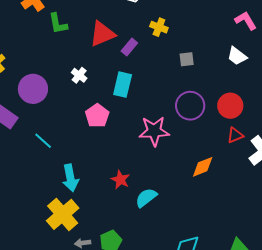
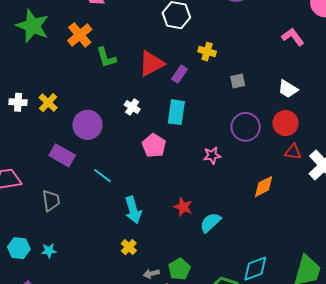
white trapezoid: (237, 56) -> (288, 89), moved
pink star: (154, 131) -> (212, 155), size x0.6
red triangle: (235, 135) -> (293, 152), turned 36
yellow cross: (63, 214) -> (129, 247), size x0.5

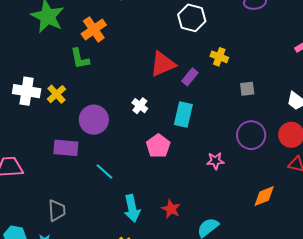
green L-shape: (106, 57) -> (80, 59), moved
white cross: (18, 102) -> (27, 91), size x1.5
purple rectangle: (62, 155) -> (66, 148), turned -30
gray trapezoid: (51, 201) -> (57, 210), moved
red star: (183, 207) -> (171, 209), moved

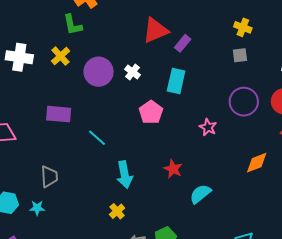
yellow cross: (219, 57) -> (243, 27), moved
yellow cross: (56, 94) -> (60, 56), moved
purple circle: (94, 120) -> (99, 72), moved
pink star: (215, 161) -> (208, 127), turned 30
red star: (171, 209) -> (173, 169), moved

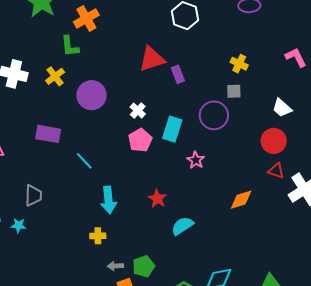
purple rectangle: (183, 43) -> (178, 74), turned -66
white cross: (133, 72) -> (138, 111), moved
cyan rectangle: (176, 81) -> (172, 129), moved
purple circle: (244, 102) -> (214, 115), moved
yellow cross: (117, 211) -> (98, 236), turned 35

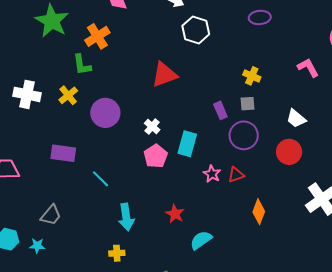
purple rectangle: (178, 74) -> (220, 110), moved
purple circle: (214, 115) -> (244, 135), moved
red triangle: (276, 171) -> (236, 175), moved, turned -36
gray trapezoid: (33, 195) -> (51, 215), turned 40
orange diamond: (241, 200) -> (259, 212), turned -50

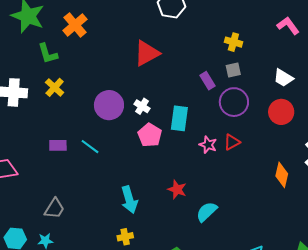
green L-shape: (82, 65) -> (48, 54), moved
purple circle: (105, 113) -> (109, 105), moved
purple rectangle: (63, 153) -> (58, 145), size x0.7
cyan line: (101, 179) -> (90, 147), moved
orange diamond: (259, 212) -> (282, 175), moved

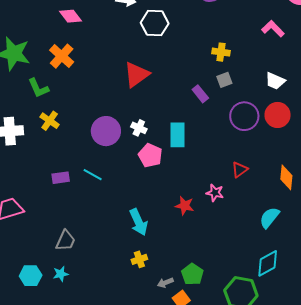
purple circle: (234, 102) -> (244, 116), moved
red triangle: (232, 142) -> (240, 170), moved
pink star: (208, 145) -> (215, 193), moved
cyan semicircle: (207, 212) -> (269, 218), moved

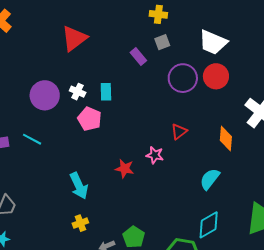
white trapezoid: (275, 81) -> (213, 42), size x1.4
cyan rectangle: (177, 135) -> (106, 92), moved, size x0.7

